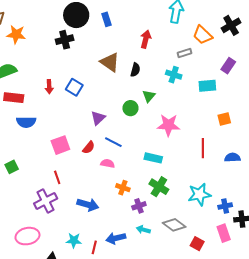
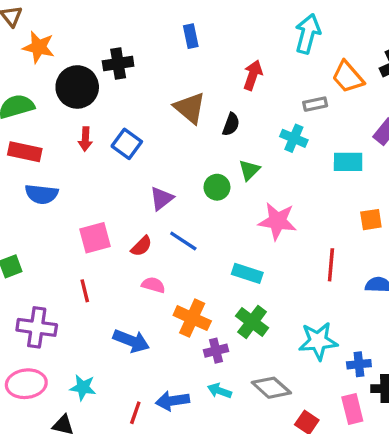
black circle: (76, 15) -> (77, 87), moved
pink semicircle: (108, 163) -> (153, 285), moved
orange cross: (123, 188) -> (192, 318), size x1.5
purple cross: (46, 201) -> (37, 327), moved, turned 30
cyan star: (74, 240) -> (83, 387), moved

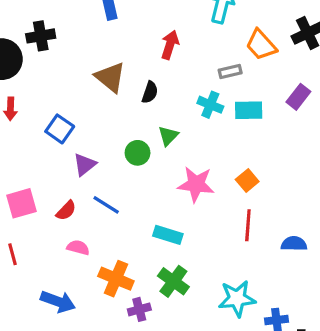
blue square: (127, 144) -> (60, 129), moved
cyan rectangle: (348, 162) -> (249, 110), moved
orange square: (371, 220) -> (247, 180), moved, turned -30

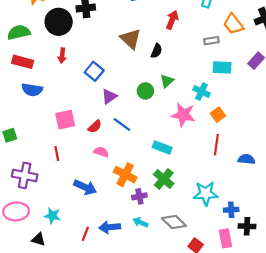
cyan cross: (210, 105) -> (202, 92), moved

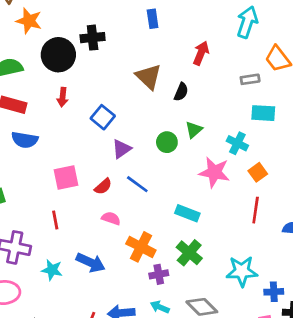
cyan star: (52, 216) -> (52, 270), moved

